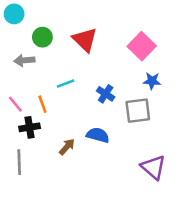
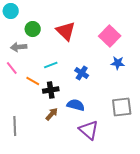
pink line: (15, 104) -> (12, 68), moved
orange line: (42, 104) -> (33, 81), turned -40
gray square: (138, 111) -> (122, 107), moved
black cross: (30, 127) -> (51, 90), moved
purple triangle: (153, 167) -> (89, 130), moved

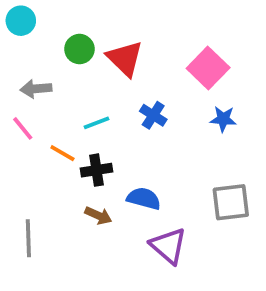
green circle: (33, 29) -> (79, 49), moved
blue cross: (82, 73) -> (153, 115), moved
brown arrow: (52, 114) -> (98, 215), turned 72

